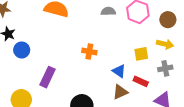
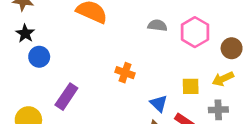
yellow arrow: (165, 44) -> (223, 79), turned 133

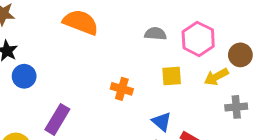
yellow arrow: (223, 79) -> (216, 77), moved
yellow square: (191, 86) -> (172, 76), moved
gray cross: (218, 110) -> (236, 107), moved

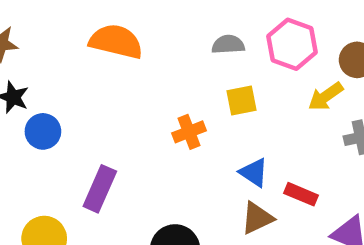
yellow square: (172, 76) -> (241, 101), moved
orange cross: (122, 89) -> (189, 132), turned -30

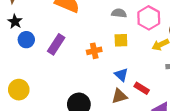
purple rectangle: (100, 189) -> (56, 44), moved

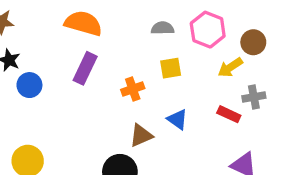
purple rectangle: (56, 44) -> (85, 68), moved
red rectangle: (142, 88) -> (229, 114), moved
brown triangle: (119, 96) -> (141, 135), moved

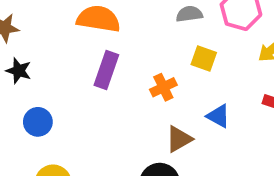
yellow square: (171, 68) -> (204, 58), turned 35
blue circle: (29, 85) -> (38, 122), moved

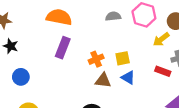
yellow square: (204, 58) -> (123, 58), moved, turned -32
brown triangle: (179, 139) -> (103, 80), moved, turned 35

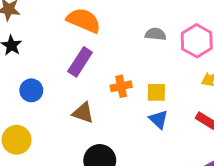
blue circle: (21, 77) -> (31, 90), moved
brown triangle: (103, 80) -> (83, 113), moved

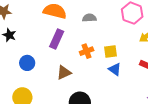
gray semicircle: (156, 34) -> (89, 18), moved
brown triangle: (83, 113) -> (64, 73), turned -35

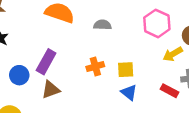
purple rectangle: (57, 39) -> (46, 62), moved
brown triangle: (64, 73) -> (51, 90), moved

